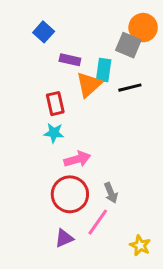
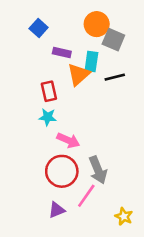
orange circle: (143, 28) -> (97, 24), moved
pink arrow: (77, 159) -> (68, 140), turned 40
gray arrow: (111, 193) -> (98, 170), size x1.5

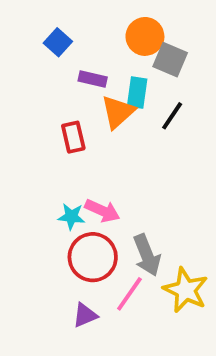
black line: (115, 77) -> (172, 116), turned -42
cyan star: (48, 117) -> (71, 216), moved
yellow star: (124, 216) -> (186, 290), moved, size x1.6

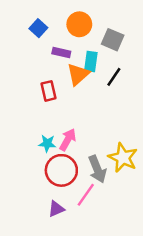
orange circle: (145, 36) -> (79, 24), moved
pink arrow: (102, 211) -> (68, 140), turned -85
yellow star: (186, 290) -> (123, 158), moved

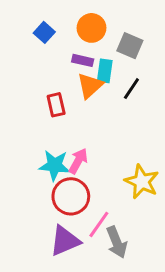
purple rectangle: (61, 52) -> (83, 60), moved
cyan star: (47, 143) -> (55, 165), size x1.5
gray arrow: (97, 169) -> (117, 242), moved
purple triangle: (56, 209) -> (65, 241), size x1.6

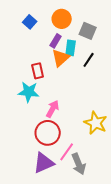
purple rectangle: (83, 60) -> (56, 41), turned -72
cyan star: (55, 165) -> (29, 92), moved

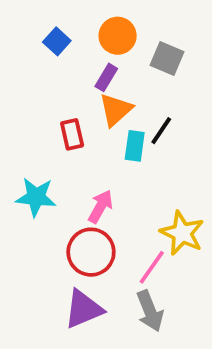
cyan rectangle: (71, 48) -> (135, 146), moved
black line: (89, 60) -> (161, 131), moved
cyan star: (29, 92) -> (36, 197), moved
pink line: (67, 152) -> (152, 267), moved

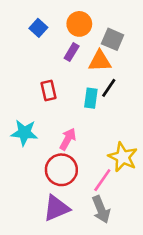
orange triangle: (116, 110) -> (100, 61), moved, turned 40

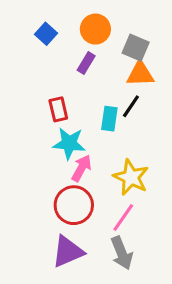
orange triangle: (100, 61) -> (140, 74), moved
cyan star: (24, 133) -> (69, 143), moved
yellow star: (123, 157) -> (131, 177), moved

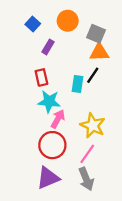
purple rectangle: (86, 63) -> (48, 47), moved

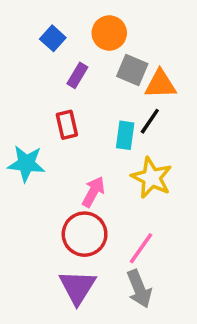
gray square: (96, 34) -> (132, 70), moved
cyan star: (49, 101) -> (26, 164), moved
yellow star: (93, 125) -> (152, 178), moved
purple triangle: (48, 178) -> (77, 287), turned -35

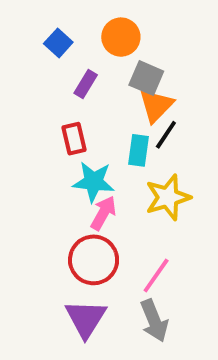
orange triangle: (160, 84) -> (156, 105), moved, turned -44
cyan star: (26, 164) -> (94, 182), moved
yellow star: (152, 178) -> (168, 197), turned 30

